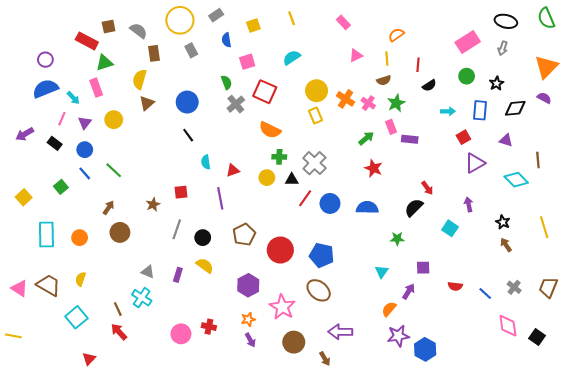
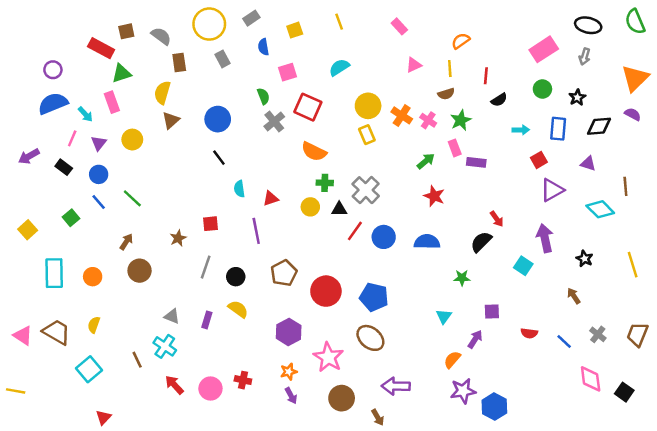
purple arrow: (469, 204) -> (545, 238), size x1.6
brown arrow: (506, 245) -> (574, 296), moved
red arrow: (119, 332) -> (174, 385), moved

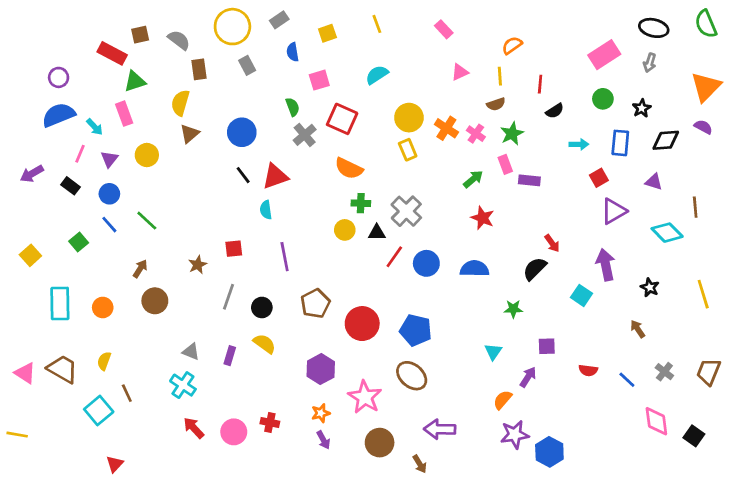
red triangle: (271, 198) -> (275, 176), moved, size x1.5
brown line: (137, 360) -> (127, 393), moved

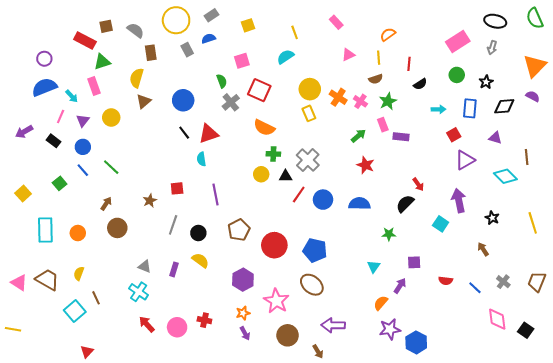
yellow line: (377, 24) -> (295, 32), moved
blue semicircle: (293, 52) -> (208, 38), moved, turned 80

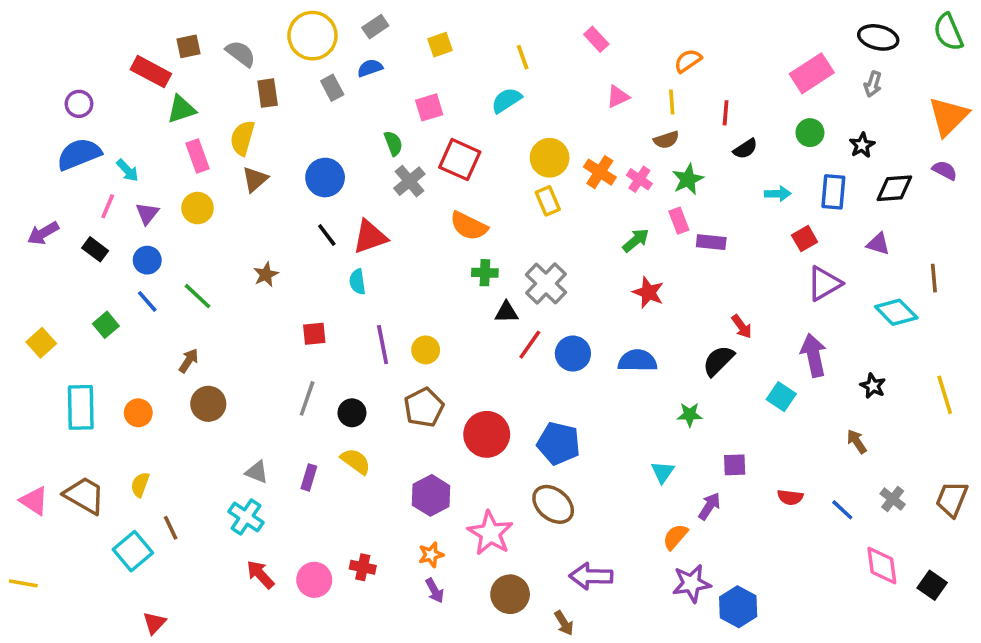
pink rectangle: (94, 86) -> (198, 156), moved
yellow circle: (261, 174) -> (426, 350), moved
brown star: (150, 201) -> (266, 274), moved

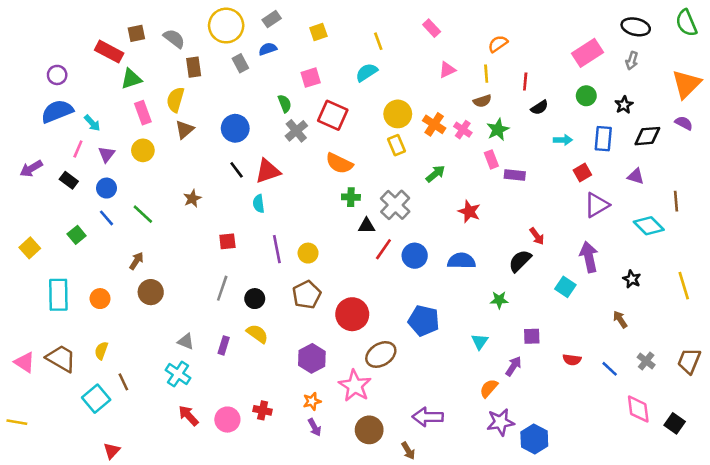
green arrow: (636, 240) -> (435, 174), moved
blue pentagon: (559, 443) -> (424, 321), moved
brown ellipse: (553, 504) -> (381, 354), moved, turned -72

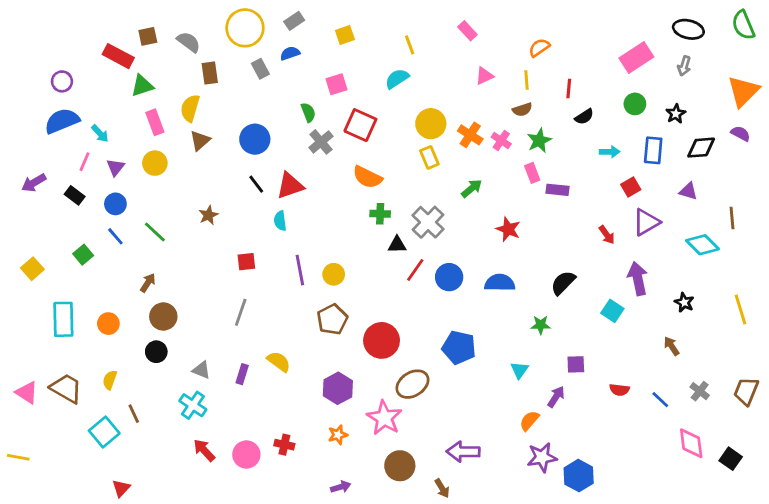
red arrow: (537, 236) -> (607, 235), moved
black circle: (255, 299) -> (156, 352), moved
purple arrow: (315, 427) -> (341, 487), moved, turned -78

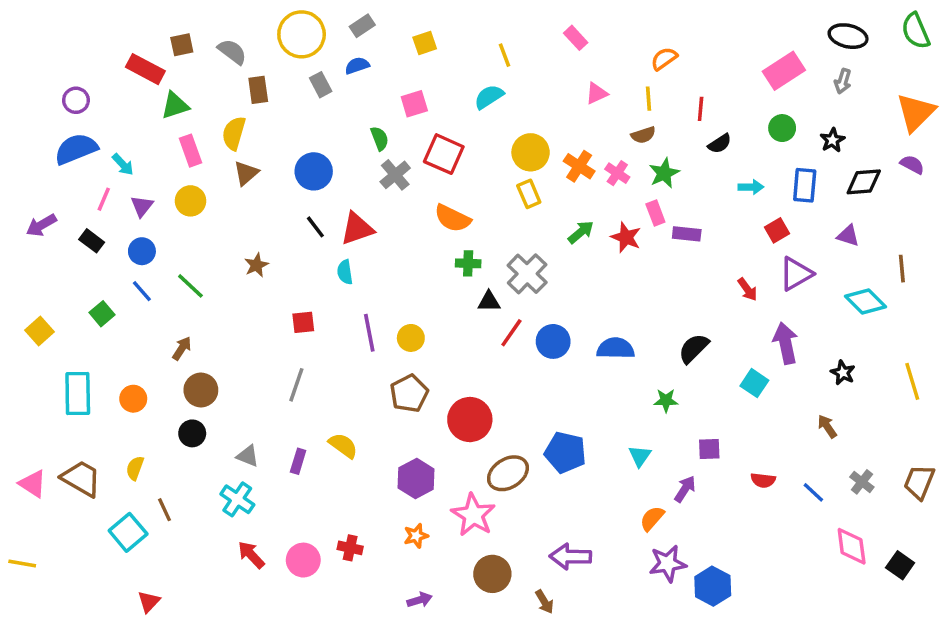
red star: (508, 229) -> (626, 237), moved
blue pentagon: (459, 347) -> (565, 452), moved

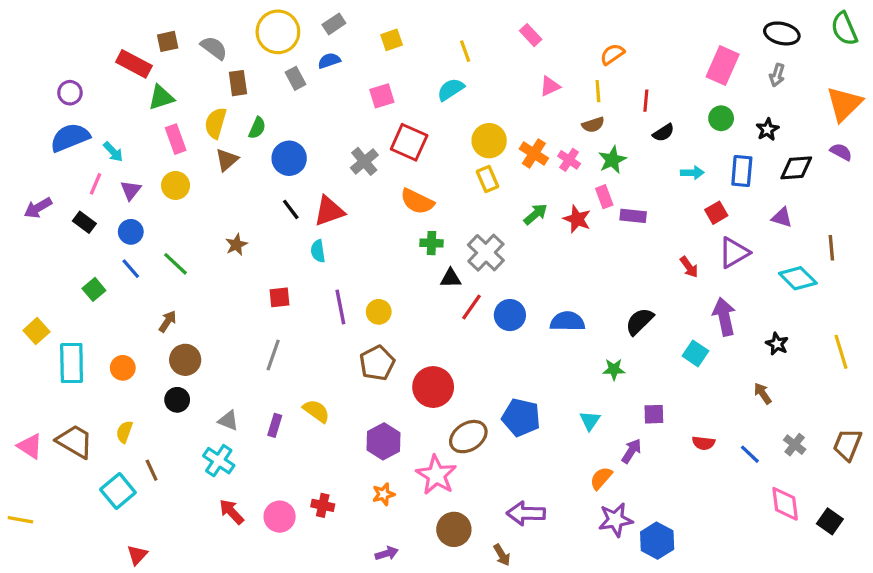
pink rectangle: (784, 71) -> (723, 65), turned -33
green semicircle: (380, 138) -> (257, 128), moved, turned 45
yellow square: (40, 331) -> (36, 331), moved

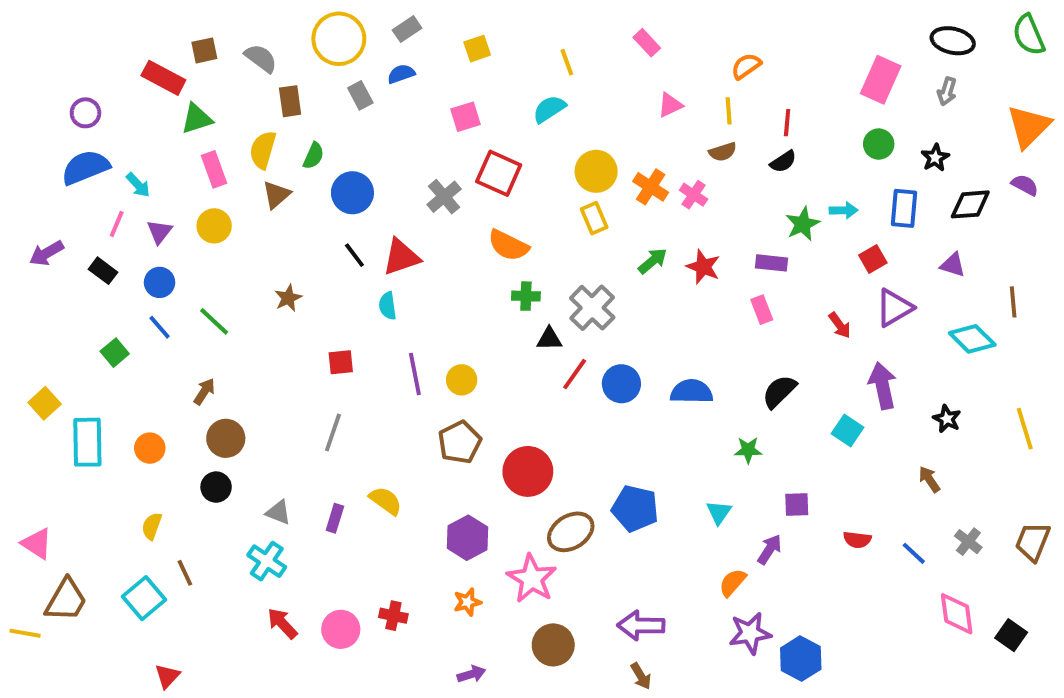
black semicircle: (663, 133) -> (783, 162), moved
green star: (612, 160) -> (803, 224), moved
pink rectangle: (604, 197) -> (762, 310), moved
brown trapezoid: (75, 441) -> (66, 600), moved, turned 90
brown arrow: (502, 555) -> (641, 676), moved

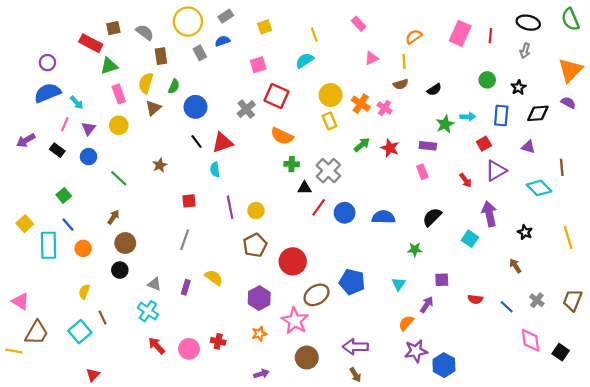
pink rectangle: (881, 80) -> (460, 33), moved
red line: (787, 123) -> (490, 36), moved
blue line: (160, 327) -> (68, 225), moved

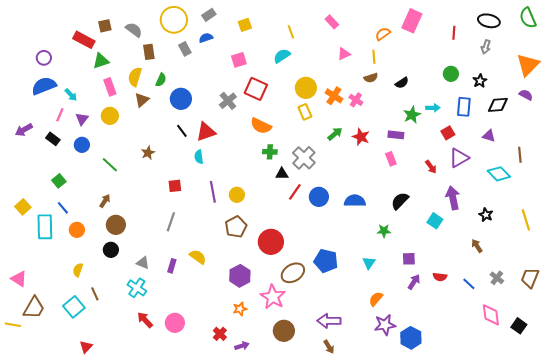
pink rectangle: (460, 33) -> (412, 21), moved
purple arrow: (427, 305) -> (414, 282), moved
red cross: (218, 341) -> (220, 334), moved, turned 32

